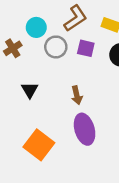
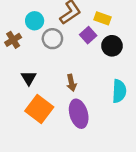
purple square: (86, 48) -> (88, 35), moved, turned 35
orange square: (39, 145) -> (39, 109), moved

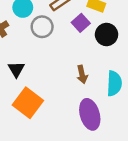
brown arrow: (71, 83) -> (82, 74), moved
purple ellipse: (79, 114) -> (90, 114), moved

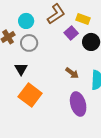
gray circle: (42, 27) -> (29, 43), moved
brown arrow: (82, 74) -> (72, 73), turned -40

